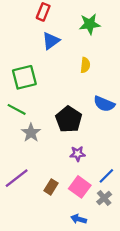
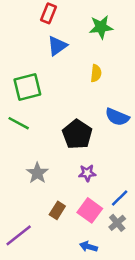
gray star: (31, 133) -> (37, 173), moved
purple line: (17, 178) -> (19, 235), moved

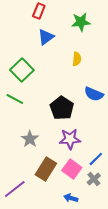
green square: (27, 87) -> (22, 70), turned -30
purple star: (87, 173) -> (70, 139), size x1.5
brown rectangle: (57, 210) -> (46, 169), size x1.6

